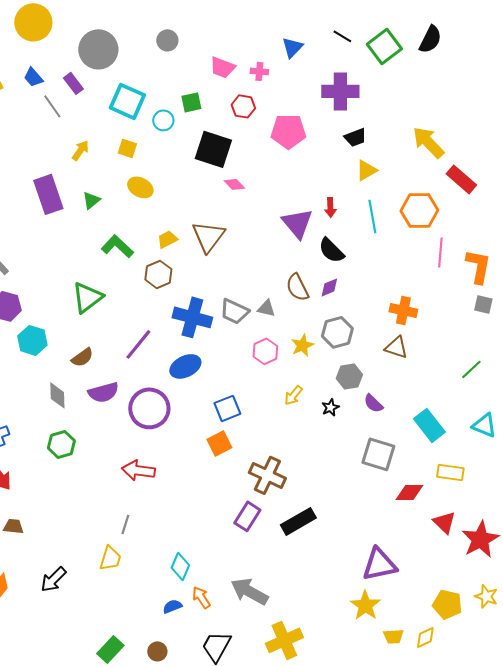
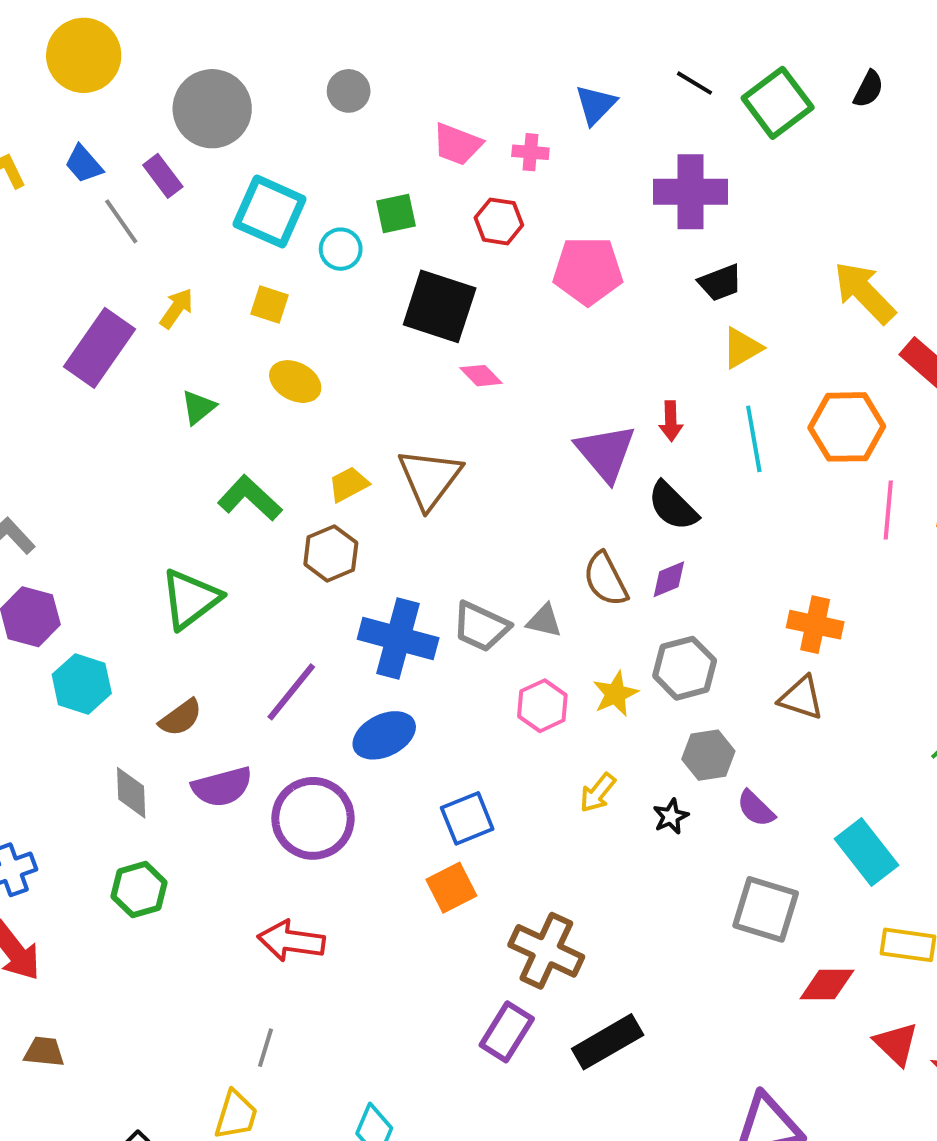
black semicircle: (430, 39) -> (868, 89), size x0.7
purple rectangle: (48, 194) -> (100, 348), moved, turned 54

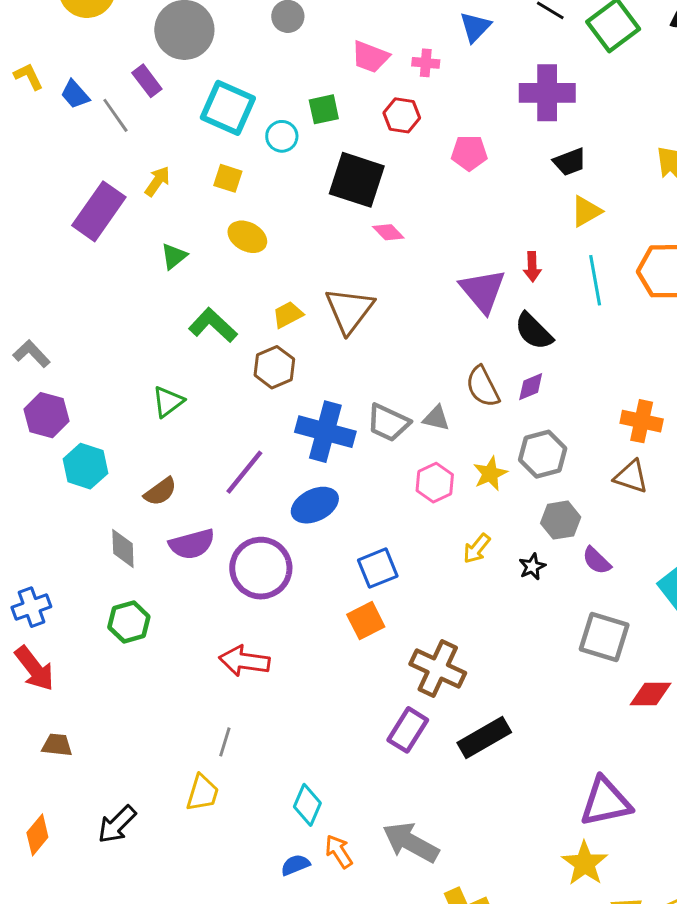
blue trapezoid: (84, 164) -> (75, 94), moved
pink pentagon: (588, 271) -> (469, 153), size x0.7
green triangle: (190, 599) -> (168, 402), size x0.7

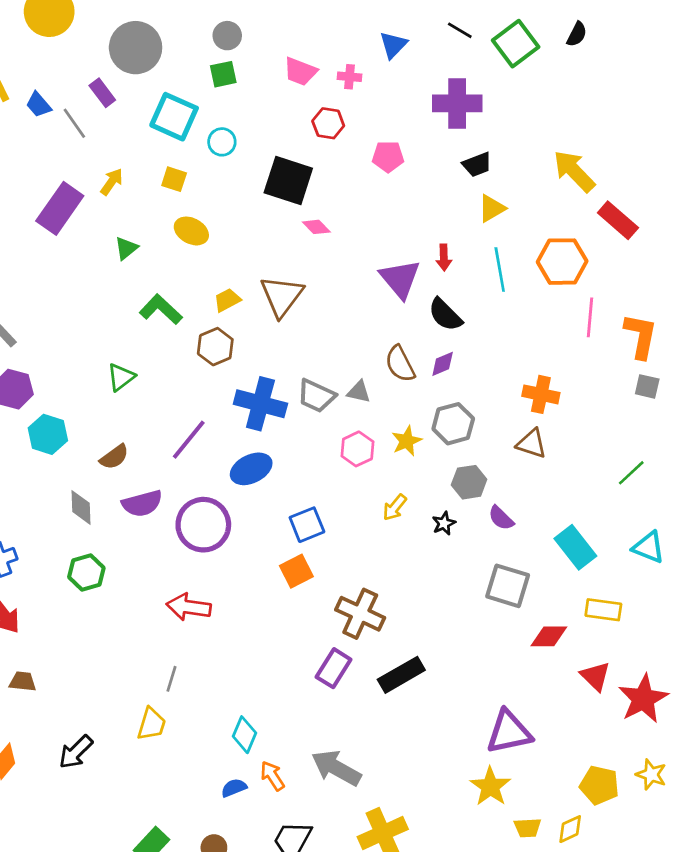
green square: (324, 109) -> (223, 74), moved

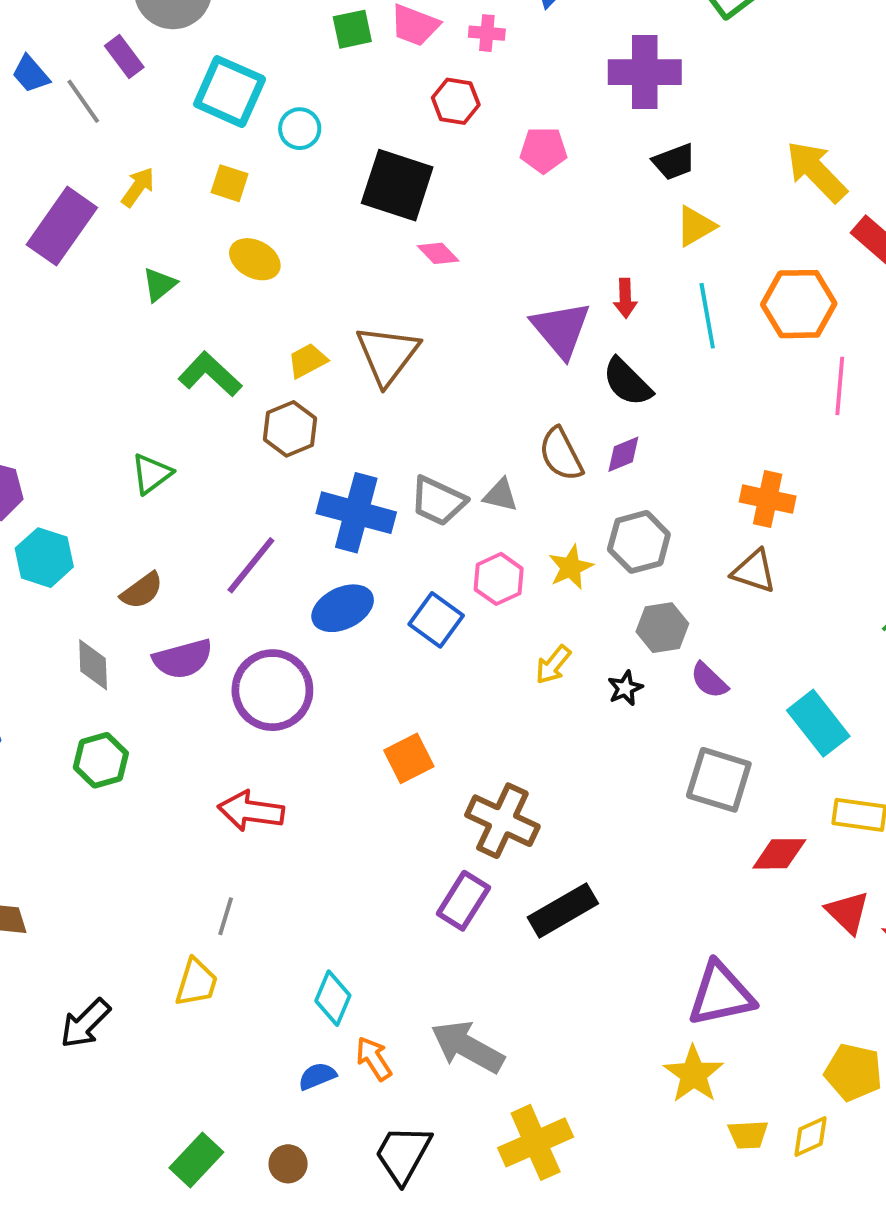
green square: (223, 74) -> (352, 29), moved
blue square: (307, 525) -> (436, 620), moved, turned -32

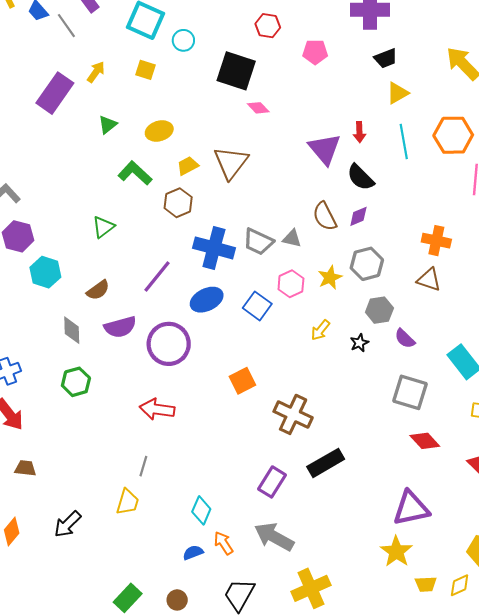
yellow ellipse: (255, 259) -> (159, 131), moved, turned -45
red diamond: (779, 854) -> (425, 441), moved, turned 48
purple rectangle: (463, 901) -> (272, 482), moved

